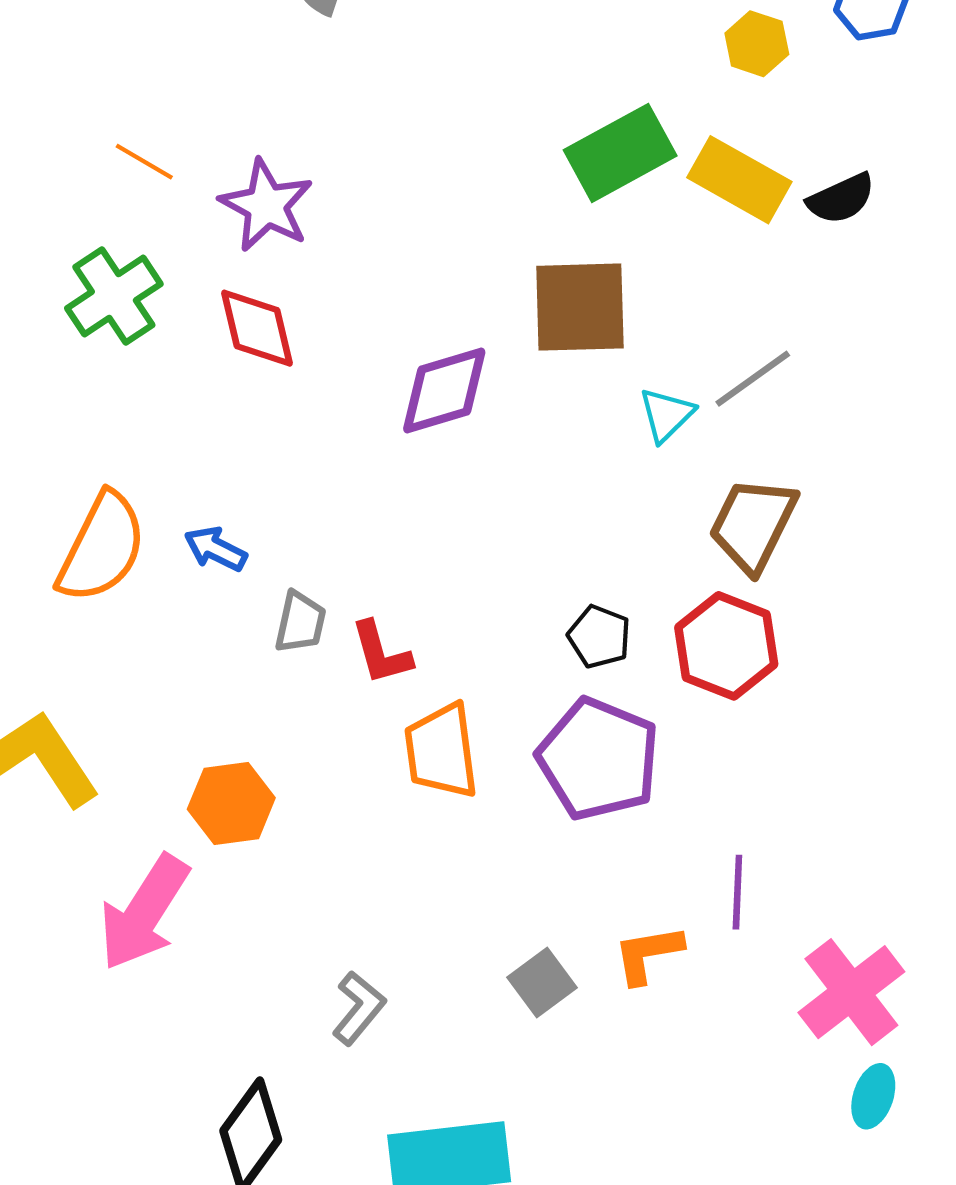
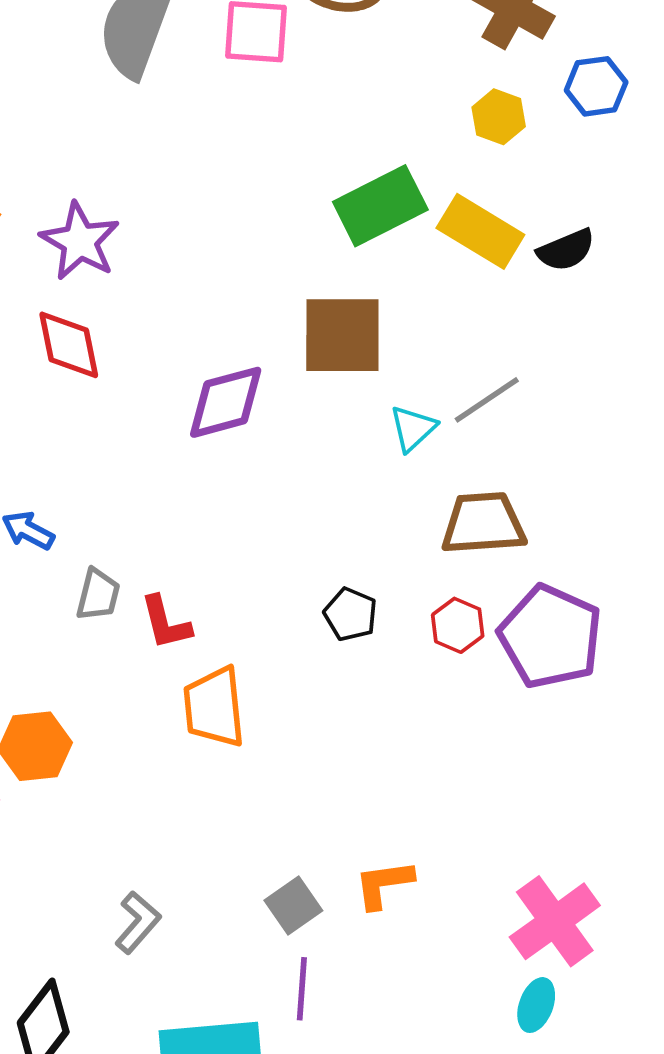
brown trapezoid: (753, 525) -> (483, 523), turned 58
red hexagon: (726, 646) -> (458, 625), size x0.6
purple pentagon: (598, 759) -> (550, 637), moved
purple line: (737, 892) -> (302, 989), moved
cyan ellipse: (873, 1096) -> (536, 1005), moved

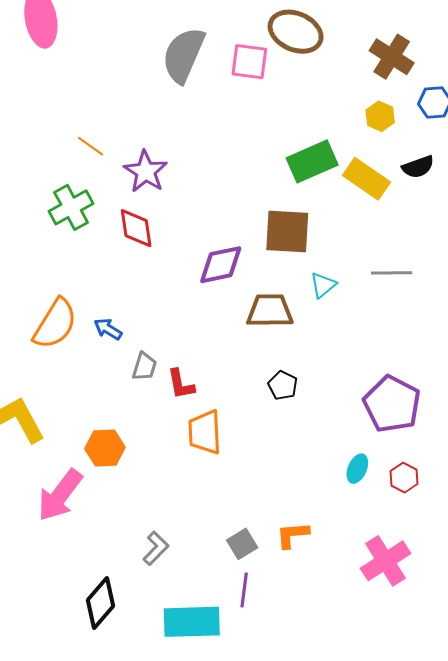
black semicircle: (566, 250) -> (418, 167), moved
gray line: (487, 400) -> (392, 273), moved, turned 30
brown trapezoid: (483, 523) -> (270, 311), moved
red hexagon: (458, 625) -> (404, 478), moved
cyan ellipse: (536, 1005) -> (357, 469), moved

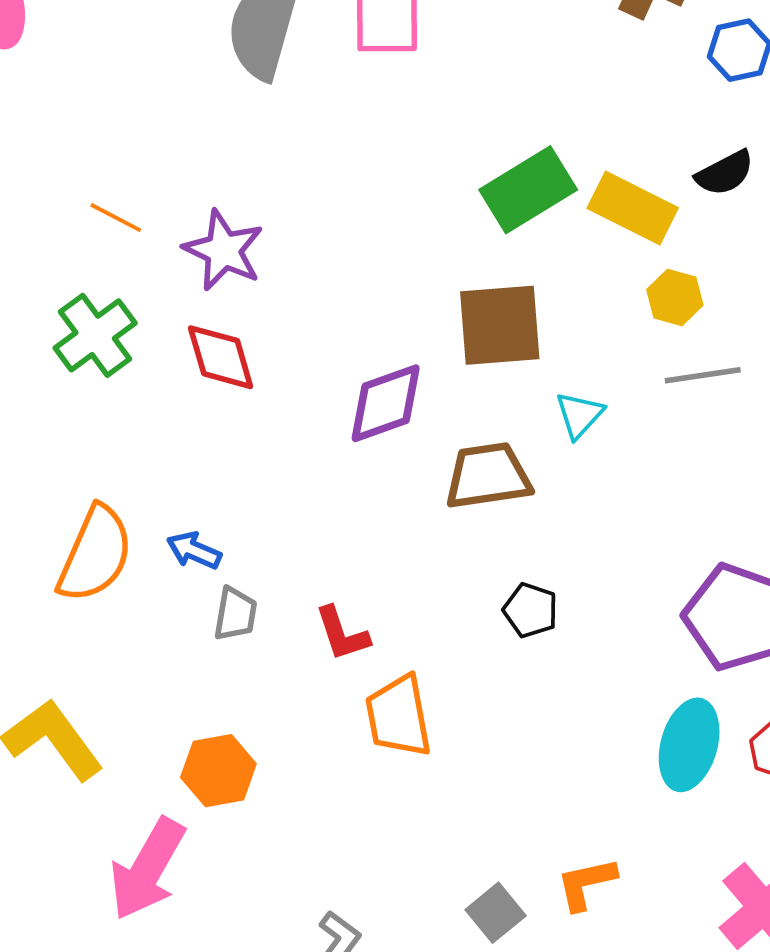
yellow hexagon: (380, 116) -> (675, 297), moved
gray trapezoid: (144, 367) -> (235, 614), moved
cyan ellipse: (357, 469) -> (689, 745), size x1.6

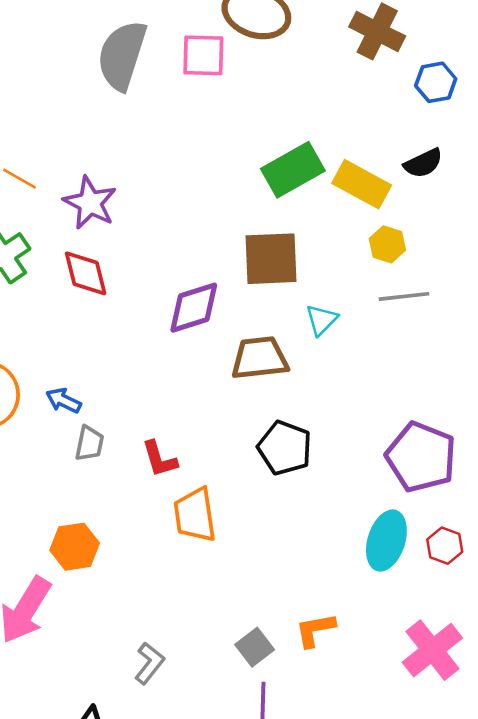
black pentagon: (531, 610) -> (285, 448), size x1.5

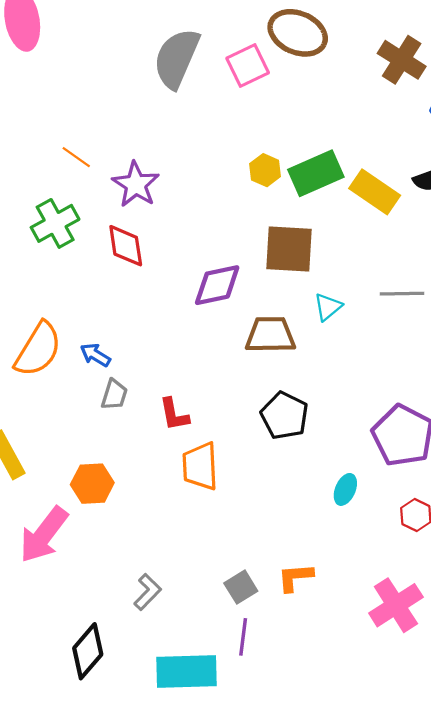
pink square: (203, 55) -> (248, 65), turned -33
yellow hexagon: (387, 244) -> (265, 170), moved
cyan ellipse: (386, 541) -> (345, 489), moved, size x0.6

